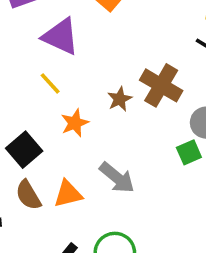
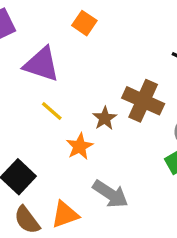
yellow line: (50, 83) -> (52, 111), moved
orange star: (75, 123) -> (80, 146), moved

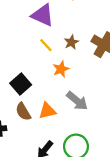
brown star: (105, 118) -> (71, 42), moved

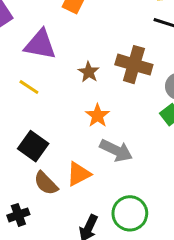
yellow line: (46, 45) -> (29, 87), moved
orange star: (61, 69) -> (97, 116), moved

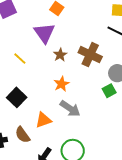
purple triangle: (40, 45) -> (44, 33), moved, turned 35
brown semicircle: (46, 183) -> (22, 135), moved

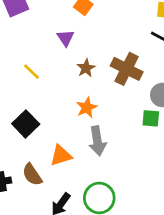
purple triangle: (44, 33) -> (66, 38), size x0.6
green square: (109, 91) -> (151, 118), turned 32
gray arrow: (70, 109) -> (97, 141), turned 45

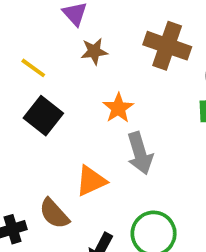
brown star: (86, 68) -> (94, 51), moved, turned 30
black square: (26, 124) -> (43, 116), moved

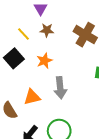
yellow line: (33, 68) -> (23, 34), moved
orange star: (118, 108) -> (44, 61), moved

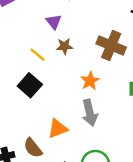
orange star: (44, 61) -> (90, 81), moved

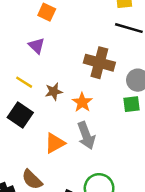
brown star: (64, 46) -> (54, 92), moved
orange triangle: (58, 128) -> (55, 143), moved

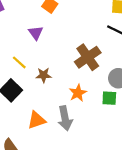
brown cross: (99, 63) -> (88, 57), turned 30
orange star: (82, 102) -> (78, 93), moved

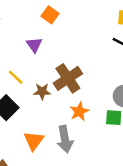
brown cross: (88, 57) -> (68, 78), moved
orange triangle: (37, 120) -> (34, 141), turned -36

